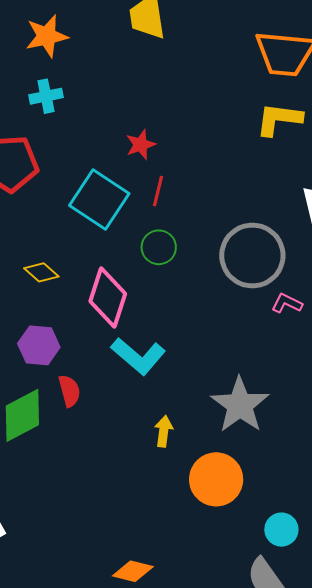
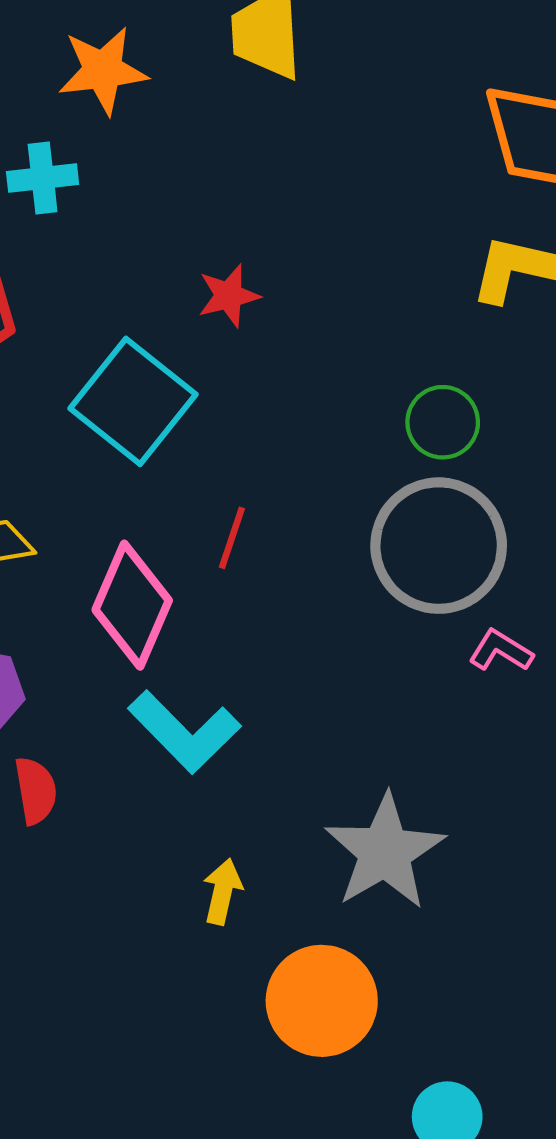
orange star: (47, 36) -> (103, 70), moved
red line: (158, 191) -> (232, 538), moved
green circle: (159, 247) -> (443, 422), moved

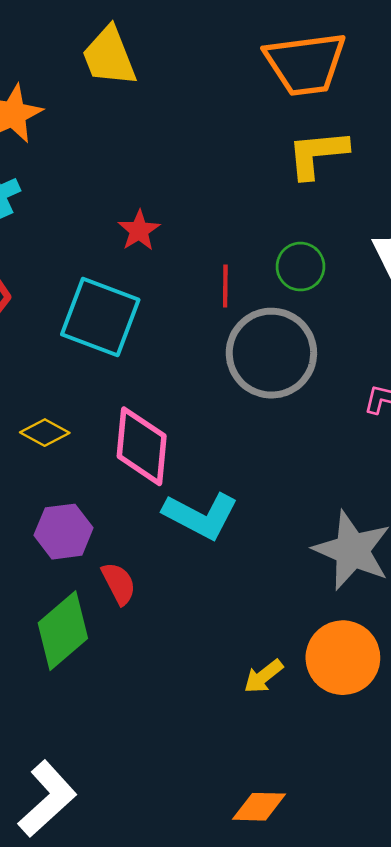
red line: (232, 538) -> (225, 286), moved
gray circle: (439, 546) -> (271, 353), moved
yellow arrow: (222, 892) -> (263, 676), moved, turned -123

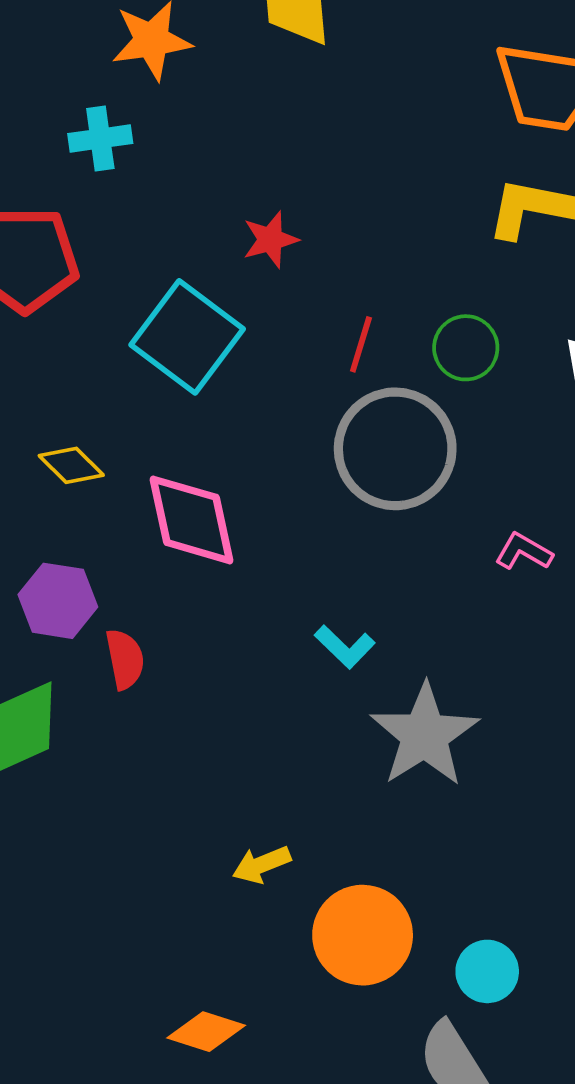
pink diamond: (142, 446) -> (191, 520), turned -34
cyan L-shape: (201, 516) -> (345, 647), moved, size x0.6
red semicircle: (119, 583) -> (125, 659), moved
orange circle: (343, 658) -> (363, 935), moved

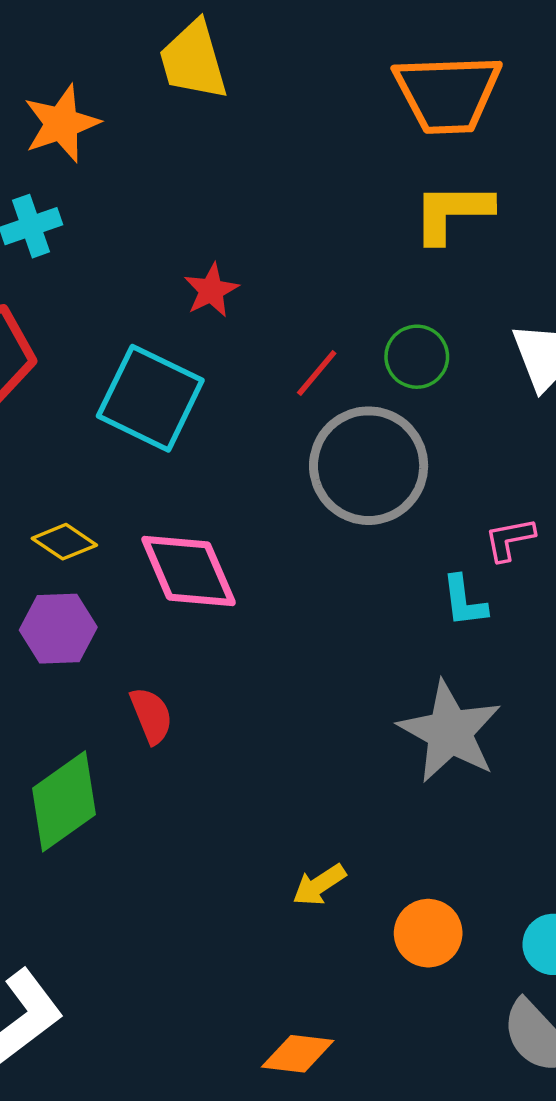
red line: (361, 344) -> (317, 373), turned 34
pink L-shape: (524, 552) -> (510, 539), turned -30
purple hexagon: (58, 601) -> (58, 629), moved
cyan L-shape: (345, 647) -> (464, 601), moved, turned 50
orange circle: (363, 935) -> (428, 933), size x0.7

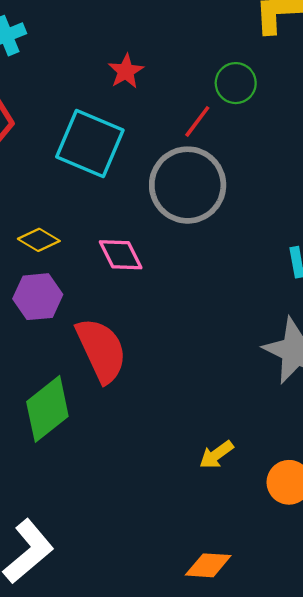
green circle: (417, 357) -> (236, 83), moved
gray circle: (369, 466) -> (188, 185), moved
pink diamond: (189, 571) -> (121, 255), size x0.7
red semicircle: (151, 715) -> (101, 350), size x1.8

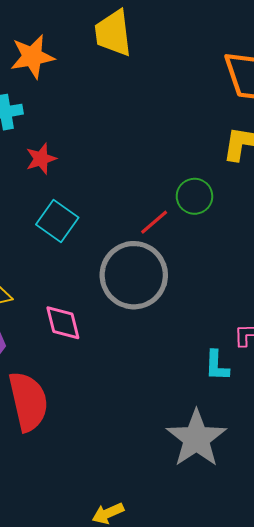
red star: (126, 71) -> (41, 159), moved
cyan square: (90, 144) -> (57, 221), size x0.7

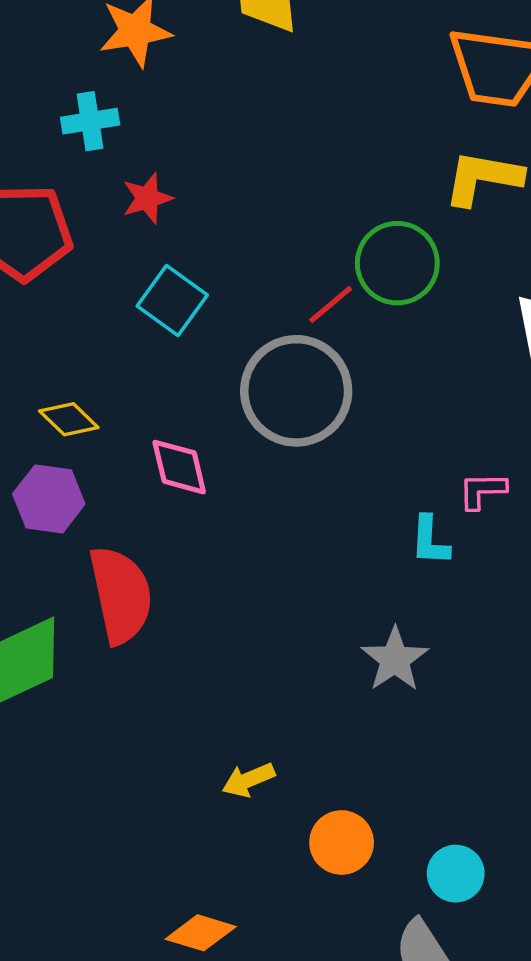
green circle: (194, 196) -> (397, 263), size x1.4
gray star: (196, 438) -> (395, 659), size x0.7

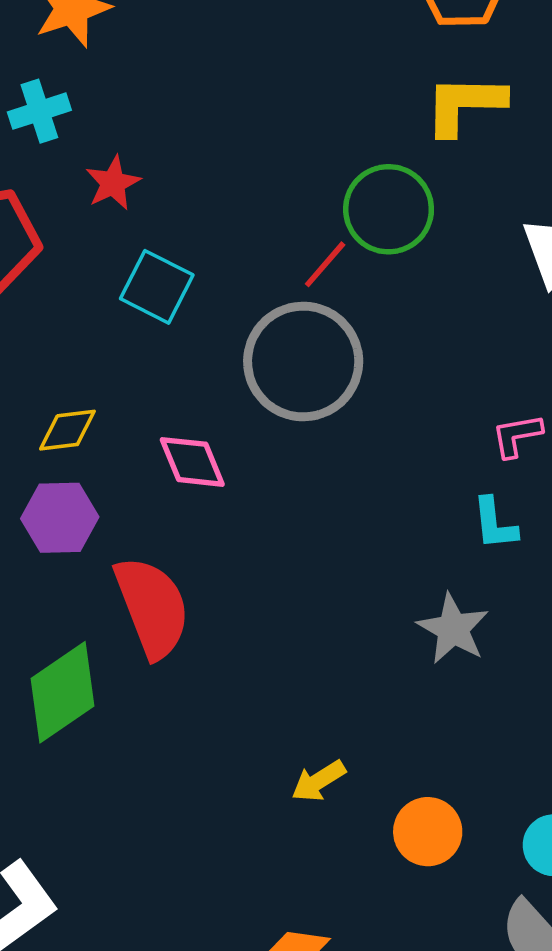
yellow diamond: (69, 419) -> (67, 430), turned -42
cyan L-shape: (430, 541) -> (495, 524), moved

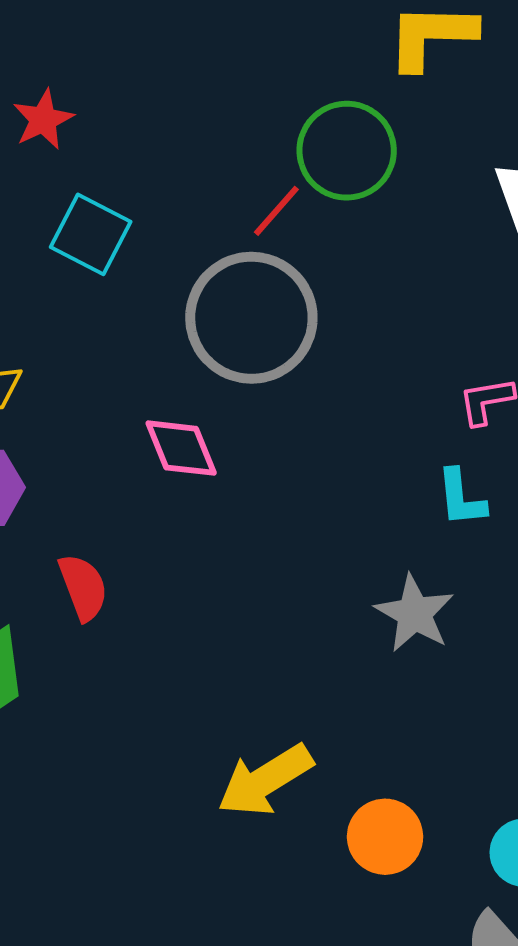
pink diamond: (192, 462) -> (181, 448), moved
red semicircle: (152, 607) -> (83, 587), size x0.6
yellow arrow: (319, 781) -> (265, 780), size x1.6

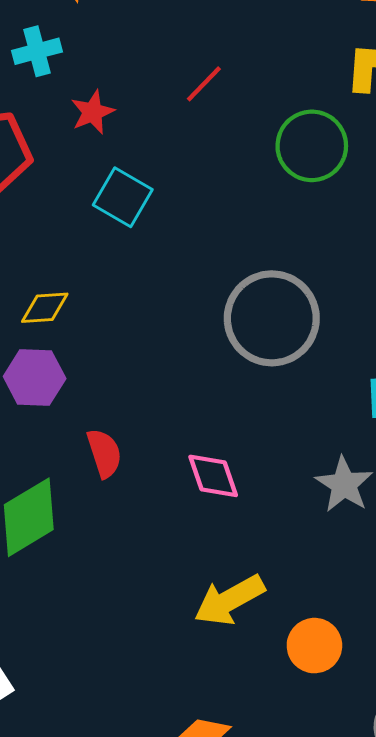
red line: (276, 211) -> (204, 84), moved
gray circle: (251, 318) -> (272, 318), moved
pink diamond: (181, 448) -> (213, 476), moved

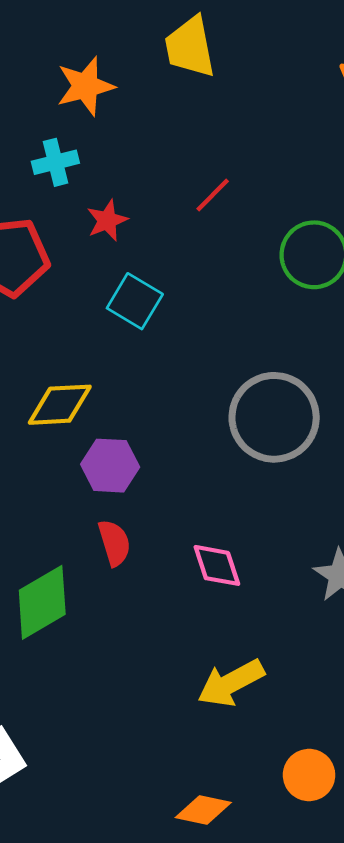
yellow diamond: (45, 308) -> (60, 405), size x1.4
purple hexagon: (35, 377) -> (110, 466), moved
orange circle: (314, 646) -> (309, 775), moved

